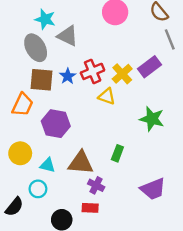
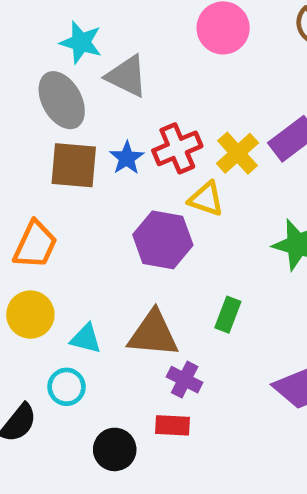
orange trapezoid: (23, 105) -> (35, 245), moved
purple hexagon: (56, 124) -> (163, 240), moved

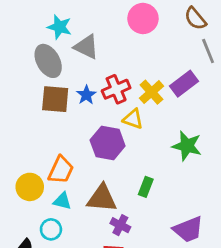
orange trapezoid: (35, 245) -> (61, 170), moved

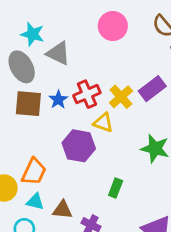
brown triangle: (102, 198) -> (62, 210), moved, size x0.7

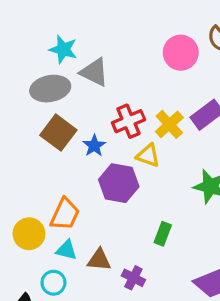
pink circle: (113, 26) -> (181, 53), moved
gray ellipse: (22, 67) -> (50, 89), turned -72
blue star: (58, 100) -> (94, 146), moved
brown square: (28, 104) -> (58, 133), turned 32

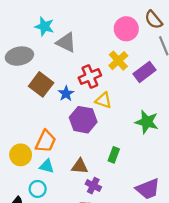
gray ellipse: (50, 89) -> (19, 56), moved
yellow cross: (169, 124) -> (118, 61), moved
brown triangle: (99, 260) -> (80, 166), moved

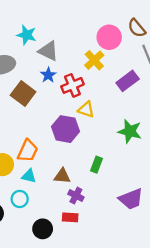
yellow cross: (118, 61) -> (94, 60), moved
blue star: (66, 94) -> (48, 75), moved

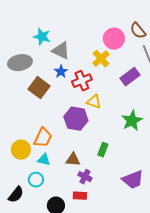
green star: (130, 131) -> (132, 121), turned 30

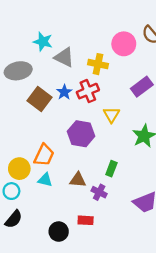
yellow cross: (101, 59) -> (98, 64), moved, turned -36
blue star: (61, 72) -> (64, 92), moved
yellow triangle: (94, 102) -> (111, 115), moved, turned 42
purple cross: (85, 177) -> (99, 192), moved
cyan circle: (36, 180) -> (11, 191), moved

